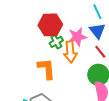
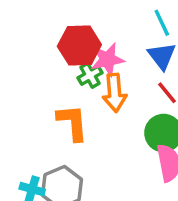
pink star: (77, 37) -> (108, 60), moved

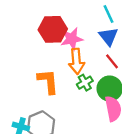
green cross: (90, 75) -> (85, 83), moved

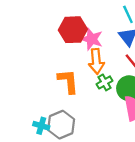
pink star: (72, 39) -> (92, 39), turned 30

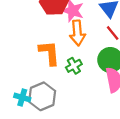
green cross: (105, 82) -> (74, 66), moved

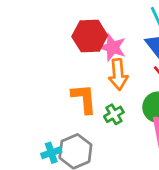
cyan cross: (22, 97) -> (51, 153), turned -35

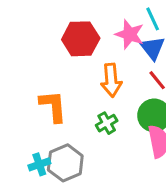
pink star: (112, 47) -> (130, 34), moved
orange L-shape: (84, 99) -> (53, 106), moved

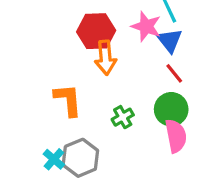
orange arrow: (111, 80) -> (105, 58), moved
cyan cross: (39, 164) -> (54, 159), turned -30

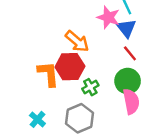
red hexagon: (96, 31) -> (70, 67), moved
orange arrow: (105, 58) -> (77, 41), turned -45
gray hexagon: (80, 158) -> (80, 118), moved

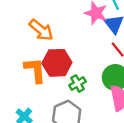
orange arrow: (77, 41) -> (41, 30), moved

